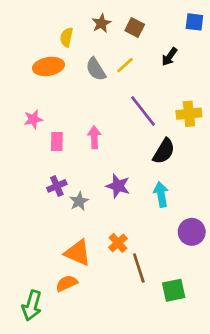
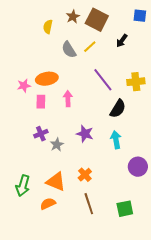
brown square: (135, 28) -> (97, 20), size x1.6
orange ellipse: (48, 66) -> (47, 79), moved
brown line: (139, 268) -> (89, 204), moved
green arrow: (32, 306) -> (23, 186), moved

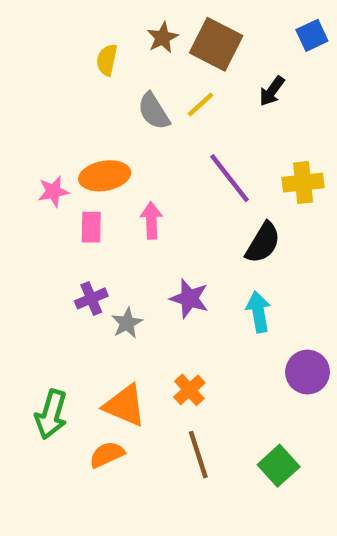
blue square: (140, 16) -> (312, 35), turned -32
green square: (125, 209) -> (279, 466), turned -30

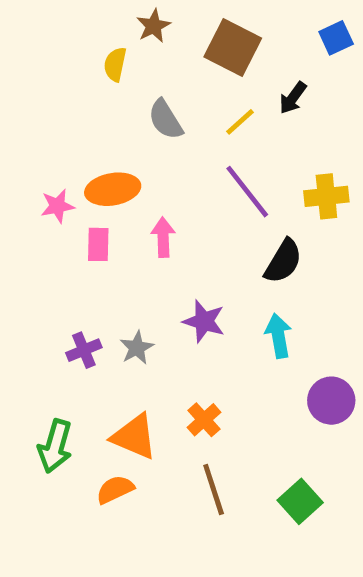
brown star: (163, 38) -> (154, 26), moved
yellow line: (200, 104) -> (240, 122), moved
purple cross: (91, 298) -> (84, 350), moved

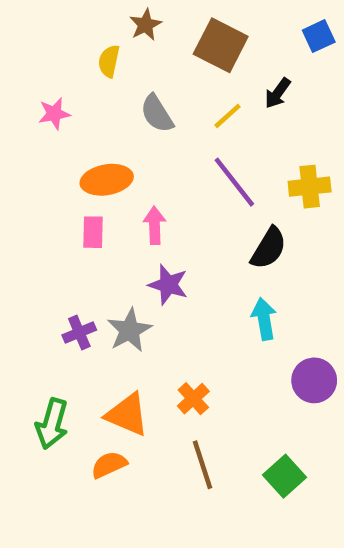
pink star: (57, 206) -> (54, 114), moved
purple star: (204, 321) -> (168, 285), moved
gray star: (137, 348) -> (129, 330), size x1.4

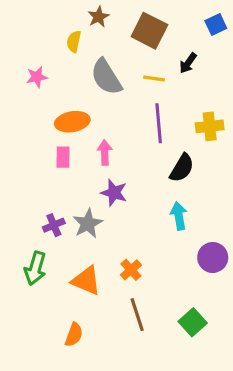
gray semicircle: (157, 114) -> (106, 77), size x1.4
yellow line: (228, 116) -> (154, 79), turned 50
purple line: (234, 182) -> (159, 123), turned 33
green arrow: (52, 424) -> (35, 268), moved
orange semicircle: (109, 465) -> (74, 335), moved, turned 135

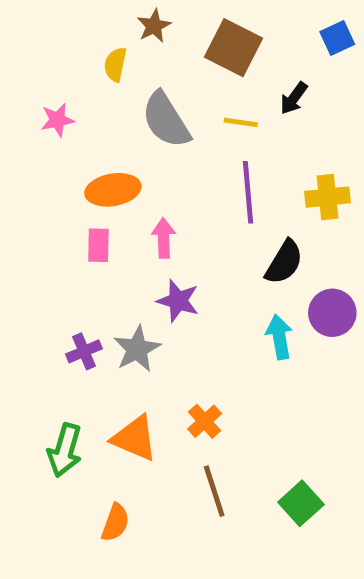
purple circle: (213, 257) -> (332, 313), moved
green arrow: (35, 268) -> (65, 450), moved

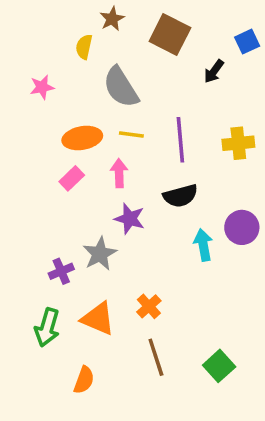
blue square: (337, 38) -> (247, 42), moved
yellow line: (241, 122) -> (131, 134), moved
pink rectangle: (98, 245) -> (72, 178), turned 45
black semicircle: (284, 262) -> (180, 196), moved, turned 44
purple cross: (84, 351) -> (61, 271), moved

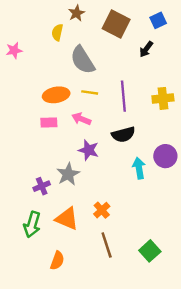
blue square: (247, 42) -> (158, 20), moved
pink star: (42, 87) -> (14, 50), moved
pink arrow: (119, 173) -> (81, 119), turned -66
pink rectangle: (72, 178) -> (49, 122), turned 42

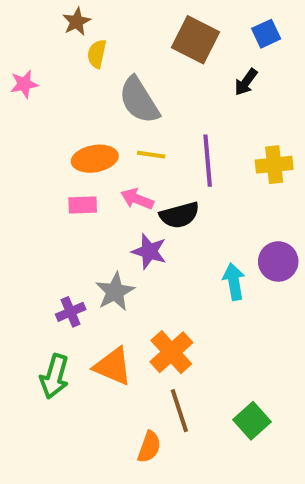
brown star: (77, 13) -> (77, 22), moved
black semicircle: (123, 134) -> (179, 215), moved
orange cross: (102, 210) -> (171, 352), size x1.5
orange semicircle: (57, 261) -> (149, 447), moved

